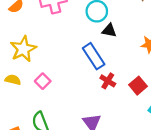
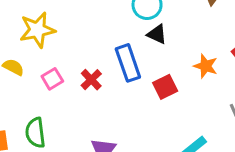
red cross: (108, 81) -> (91, 80), moved
red square: (138, 86) -> (165, 87), moved

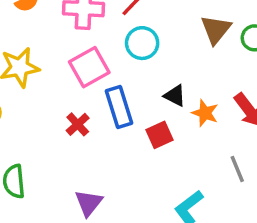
black triangle: (157, 34) -> (175, 96), moved
pink square: (52, 79) -> (89, 67), moved, size x1.6

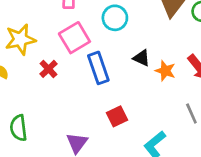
red cross: (78, 124) -> (48, 69), moved
red square: (159, 135) -> (117, 116), moved

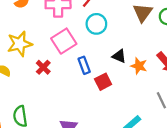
blue rectangle: (98, 68) -> (84, 65), size x0.7
red square: (117, 116) -> (103, 82), moved

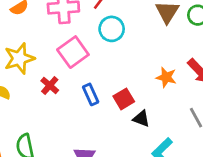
black triangle: (119, 56) -> (141, 119), moved
blue rectangle: (84, 65) -> (91, 94), moved

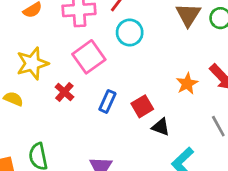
orange star: (166, 77) -> (187, 84), turned 30
blue rectangle: (91, 94) -> (107, 101), turned 48

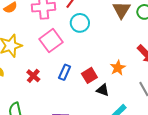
orange star: (187, 84) -> (118, 68), moved
red cross: (64, 92) -> (33, 76), moved

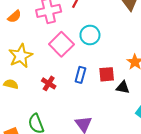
cyan circle: (80, 23) -> (90, 35), moved
red square: (89, 75) -> (107, 74), turned 35

